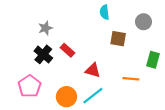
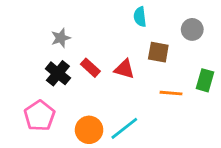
red triangle: (93, 70) -> (124, 69), moved
orange line: (131, 79) -> (171, 93), moved

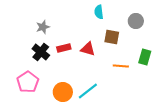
red rectangle: (90, 68) -> (64, 48), turned -56

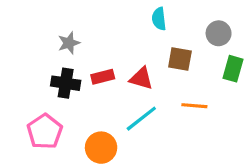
black cross: (41, 52) -> (66, 83), turned -30
green rectangle: (145, 57) -> (233, 69), moved
cyan line: (88, 91) -> (141, 119), moved

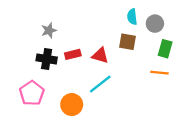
cyan semicircle: (159, 19) -> (132, 17), moved
orange line: (194, 106) -> (159, 73), moved

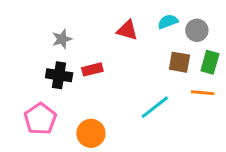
cyan semicircle: (132, 17) -> (168, 22), turned 77
brown square: (128, 42) -> (179, 62), moved
red triangle: (100, 56) -> (127, 30), moved
cyan line: (100, 84) -> (155, 107), moved

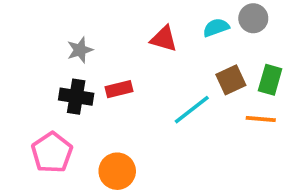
gray circle: (197, 30) -> (253, 18), moved
brown square: (179, 62) -> (231, 80), turned -35
cyan line: (155, 107) -> (192, 110), moved

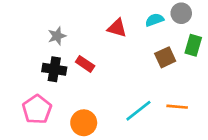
green rectangle: (270, 80) -> (193, 45), moved
red rectangle: (119, 89) -> (85, 64), turned 48
cyan line: (192, 110) -> (138, 111), moved
orange line: (261, 119) -> (177, 107), moved

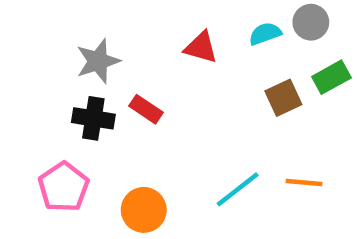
gray star: (57, 36) -> (98, 61), size x1.4
green rectangle: (193, 45) -> (331, 77), turned 45

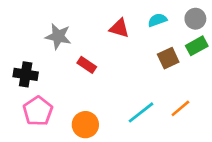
gray circle: (311, 22) -> (195, 19), moved
gray star: (98, 61) -> (58, 36), turned 30
black cross: (93, 118) -> (26, 74), moved
orange line: (304, 182) -> (180, 108), turned -45

